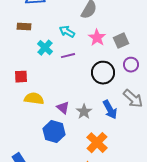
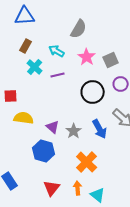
brown rectangle: (24, 27) -> (26, 46), moved, turned -64

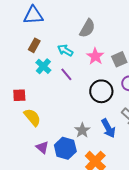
purple line: (58, 75) -> (66, 74), turned 64
yellow semicircle: (24, 118) -> (32, 117), turned 42
purple triangle: (53, 127) -> (42, 147), moved
blue hexagon: (44, 151) -> (65, 148), moved

